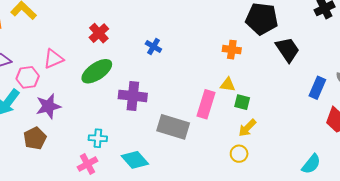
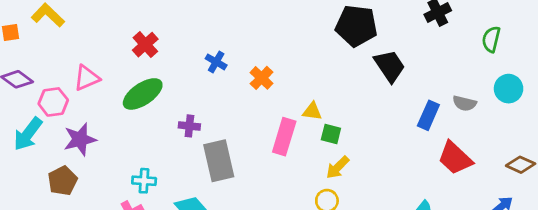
orange cross: (232, 50) -> (262, 78), moved, turned 36
purple cross: (133, 96) -> (189, 126), size x0.6
gray rectangle: (173, 127) -> (219, 161), moved, turned 60

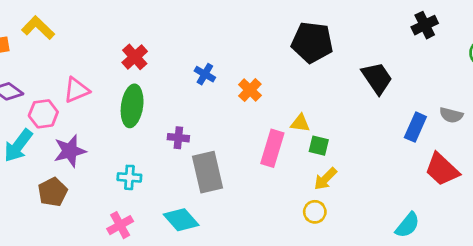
black pentagon: (356, 26) -> (312, 42), moved
green ellipse: (143, 94) -> (132, 106), turned -48
cyan cross: (144, 181) -> (129, 177), moved

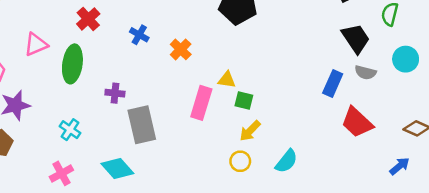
red cross: (135, 57) -> (88, 19), moved
black trapezoid: (377, 78) -> (356, 38), moved
pink triangle: (76, 90) -> (36, 45), moved
cyan cross: (129, 177) -> (70, 130), turned 30
cyan semicircle: (407, 225) -> (286, 161), moved

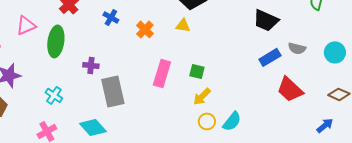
black trapezoid: (356, 38) -> (266, 20), moved, turned 148
cyan circle: (406, 59) -> (335, 52), moved
yellow triangle: (227, 80) -> (183, 25), moved
blue rectangle: (333, 83) -> (270, 57), turned 35
yellow circle: (240, 161) -> (207, 121), moved

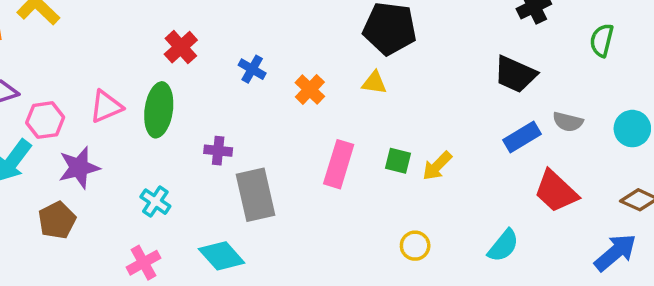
pink triangle: (26, 25) -> (106, 106), moved
yellow arrow: (202, 96) -> (437, 166), moved
cyan semicircle: (232, 121) -> (503, 246), moved
blue arrow: (325, 125) -> (615, 252), size x1.5

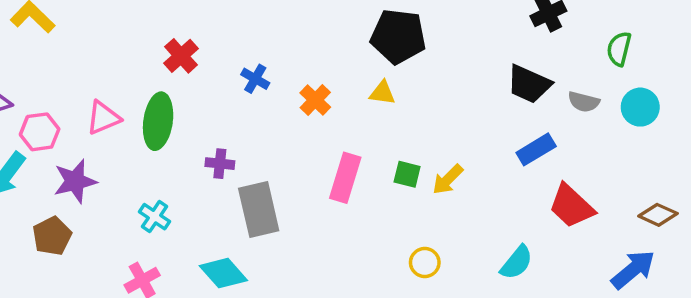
gray semicircle: (568, 122) -> (584, 102), moved
cyan circle: (632, 129) -> (640, 107), moved

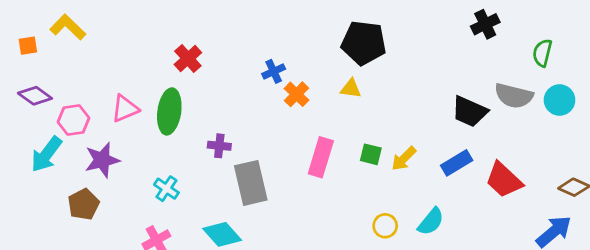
blue cross: (255, 79) -> (274, 71), moved, turned 35
black trapezoid: (529, 84) -> (469, 111), moved
gray semicircle: (584, 102) -> (514, 96), size x1.5
blue rectangle: (536, 149) -> (457, 163), moved
cyan semicircle: (517, 263) -> (431, 222), moved

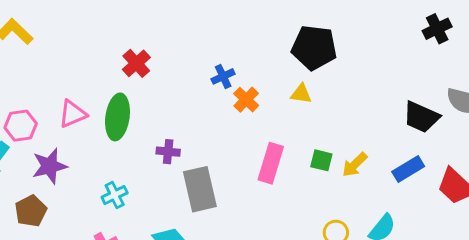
cyan cross: (166, 189) -> (115, 195), turned 30

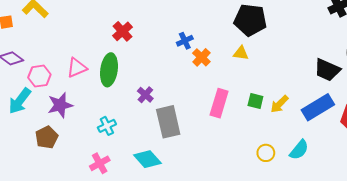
purple cross: (168, 152) -> (145, 95), turned 35
blue rectangle: (408, 169) -> (318, 107), size x1.4

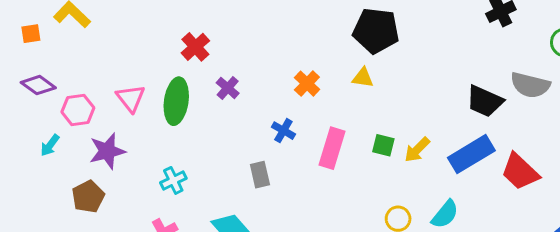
blue cross: (185, 41) -> (283, 131), moved, turned -35
pink triangle: (77, 68) -> (131, 98), turned -45
purple cross: (145, 95) -> (228, 88), moved
cyan arrow: (20, 101) -> (50, 145), size x0.6
gray rectangle: (168, 122) -> (260, 175), size x0.6

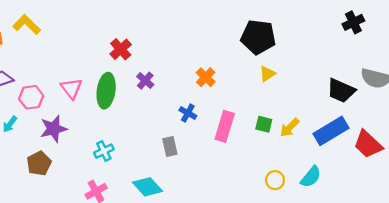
yellow triangle: (363, 78) -> (267, 74), moved, turned -42

